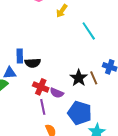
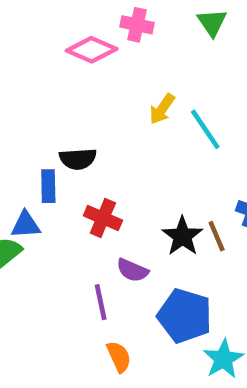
yellow arrow: (62, 11) -> (162, 109), moved
black semicircle: (33, 63) -> (78, 159), moved
red cross: (41, 87) -> (103, 218), moved

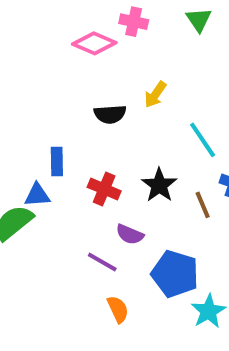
cyan line: (205, 129) -> (203, 140), moved
black semicircle: (78, 159) -> (110, 114), moved
black star: (182, 236) -> (159, 185), moved
purple line: (101, 302) -> (102, 262), turned -48

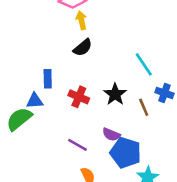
yellow arrow: (155, 95) -> (81, 20), moved, turned 132
black semicircle: (110, 114) -> (83, 48), turned -36
purple semicircle: (130, 234) -> (111, 134), moved

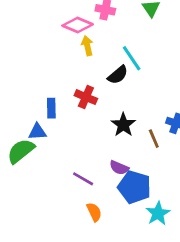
black semicircle: (83, 48) -> (118, 75), moved
cyan line: (144, 64) -> (132, 58), moved
red cross: (79, 97) -> (86, 97), moved

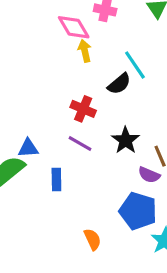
pink diamond: (78, 25) -> (74, 27), turned 36
blue rectangle: (51, 108) -> (56, 180), moved
purple semicircle: (119, 168) -> (149, 175), moved
purple line: (83, 179) -> (80, 143), moved

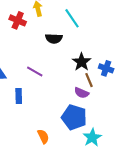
black semicircle: (119, 84) -> (54, 39), moved, turned 42
red cross: (83, 109) -> (18, 20), moved
black star: (126, 140) -> (82, 62), moved

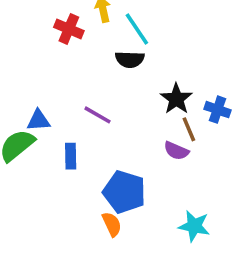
cyan line: (72, 18) -> (137, 29), moved
blue pentagon: (74, 117) -> (124, 192), moved
cyan star: (92, 138) -> (194, 226), turned -30

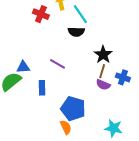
blue cross: (218, 110) -> (123, 77), moved
brown line: (189, 129) -> (102, 71), moved, turned 40

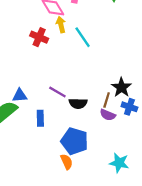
black semicircle: (76, 32) -> (78, 103), moved
black star: (103, 55) -> (121, 87), moved

